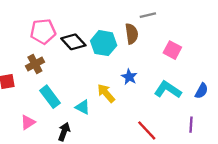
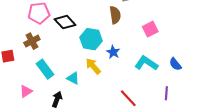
cyan hexagon: (104, 43) -> (91, 39), moved
pink square: (172, 50) -> (150, 29), turned 35
blue semicircle: (202, 91) -> (175, 64), turned 112

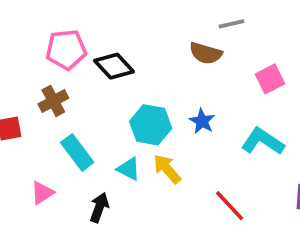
brown semicircle: (115, 15) -> (206, 53), turned 114
cyan hexagon: (91, 39) -> (151, 125), moved
yellow arrow: (93, 66) -> (167, 169), moved

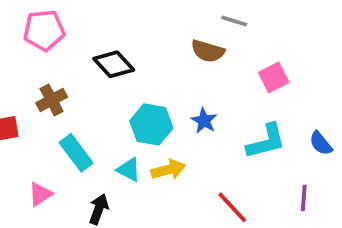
gray line: (231, 24) -> (234, 21), turned 30
pink pentagon: (66, 50) -> (44, 30), moved
cyan L-shape: (263, 141) -> (266, 141), turned 132
yellow arrow: (167, 169) -> (168, 170), turned 116

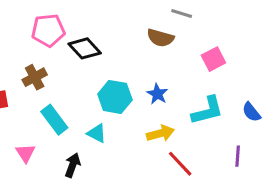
pink pentagon: (44, 30) -> (48, 30), moved
yellow arrow: (168, 170) -> (160, 133), moved
pink triangle: (40, 194) -> (25, 153), turned -30

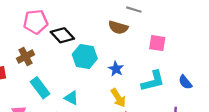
pink square: (213, 59) -> (157, 43), turned 36
cyan hexagon: (115, 97) -> (85, 57), moved
yellow arrow: (160, 133) -> (118, 98), turned 72

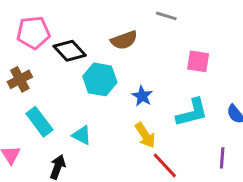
brown semicircle: (118, 27) -> (124, 40), moved, turned -36

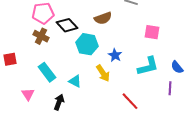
brown cross: (20, 79) -> (41, 36), moved, turned -35
yellow arrow: (145, 135) -> (103, 73), moved
purple line: (222, 158) -> (170, 88), moved

